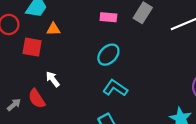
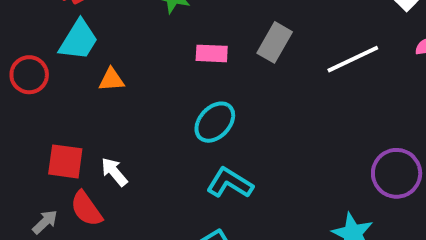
red square: (32, 47) -> (65, 161), moved

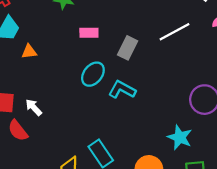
gray rectangle: (275, 42) -> (128, 48), moved
cyan L-shape: (230, 183) -> (122, 90), moved

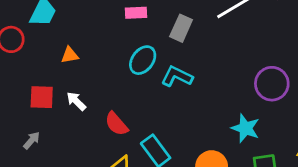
orange triangle: (29, 52) -> (70, 55), moved
red semicircle: (18, 130) -> (116, 124), moved

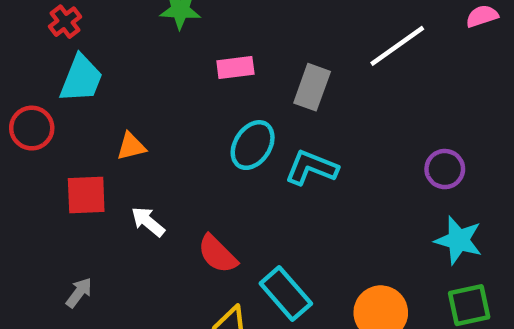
purple circle: (272, 84) -> (445, 169), moved, size x0.7
red square: (42, 97) -> (86, 195), moved
cyan star: (245, 128) -> (459, 240), moved

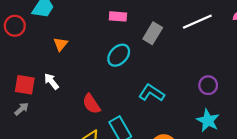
orange triangle: (131, 146) -> (61, 44), turned -48
cyan L-shape: (311, 168) -> (151, 93), moved
red square: (86, 195) -> (25, 85), moved
white arrow: (148, 222) -> (51, 81), moved

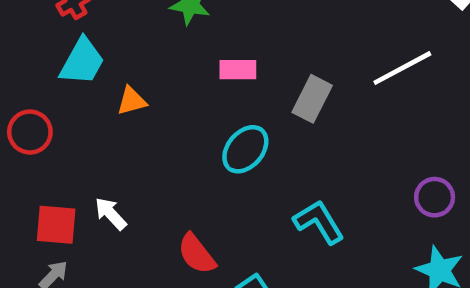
red circle: (15, 26) -> (30, 132), moved
orange triangle: (61, 44) -> (132, 101), moved, turned 40
cyan L-shape: (151, 93) -> (319, 222), turned 30

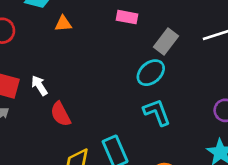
cyan ellipse: (245, 149) -> (151, 73), moved
red semicircle: (197, 254) -> (61, 114), moved

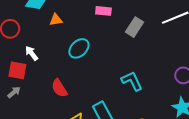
cyan ellipse: (151, 73) -> (79, 48), moved
white arrow: (39, 86) -> (32, 53), moved

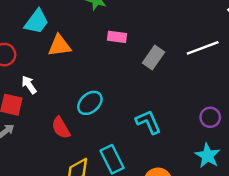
orange triangle: (56, 20) -> (59, 46), size x1.5
cyan ellipse: (79, 48) -> (90, 103), moved

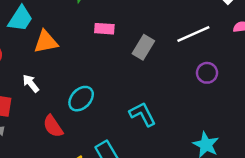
white arrow: (29, 85) -> (31, 83), moved
purple circle: (210, 117) -> (207, 73), moved

